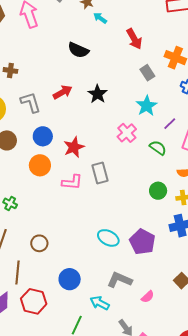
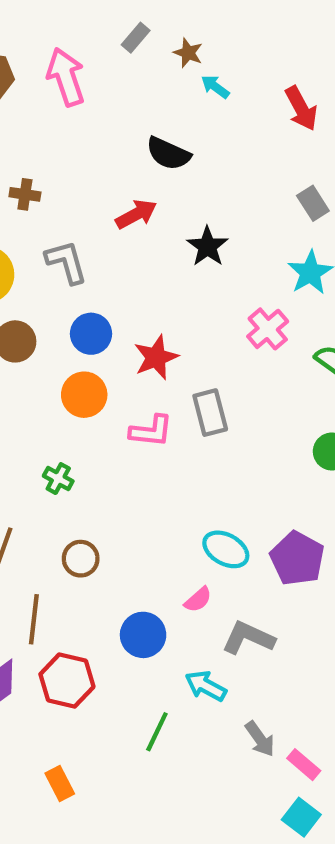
red arrow: (134, 39) -> (301, 108), moved
red arrow: (63, 92) -> (136, 214), moved
green cross: (10, 203) -> (58, 479), moved
pink semicircle: (148, 297) -> (198, 600), moved

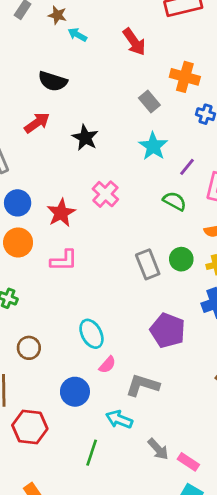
pink cross: (268, 329) -> (105, 194), moved
gray rectangle: (210, 413) -> (148, 264), moved
cyan ellipse: (226, 549) -> (91, 334), moved, turned 40

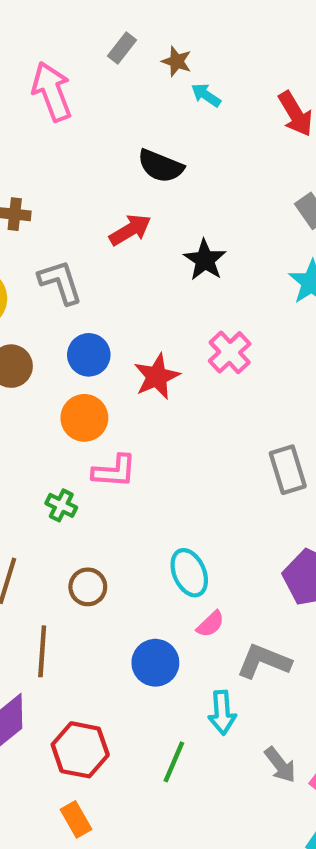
pink L-shape: (64, 260) -> (114, 471), moved
cyan arrow: (119, 419) -> (222, 713), turned -120
red hexagon: (30, 427) -> (80, 750), moved

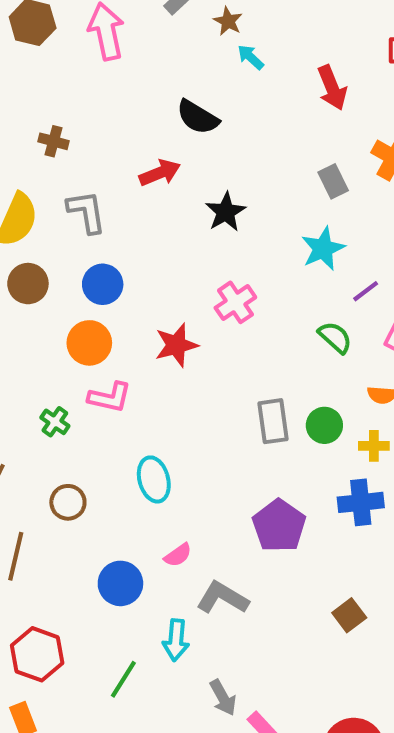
red star: (157, 376) -> (176, 345), moved
cyan ellipse: (189, 573) -> (154, 479), moved

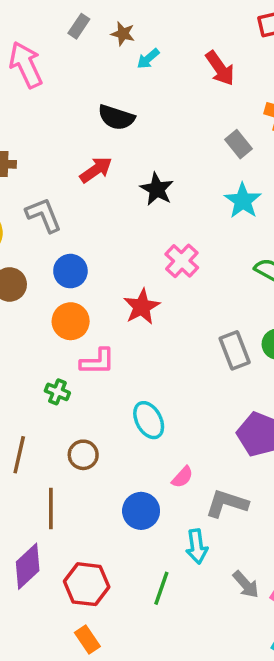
cyan arrow: (251, 57) -> (148, 59), turned -70

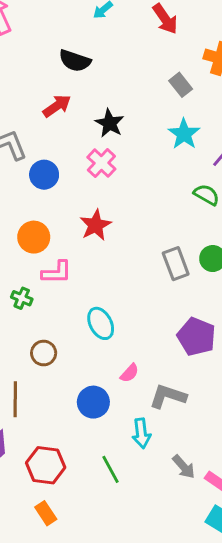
pink cross: (182, 261) -> (101, 163), moved
blue circle: (70, 271) -> (44, 175), moved
green line: (161, 588) -> (110, 469), turned -48

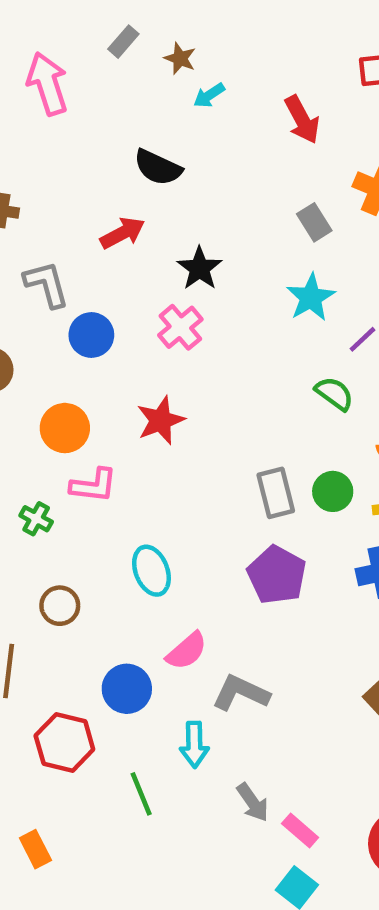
purple pentagon: (196, 337) -> (277, 575), moved
pink semicircle: (129, 373) -> (187, 651), size x1.4
red hexagon: (46, 465) -> (64, 742), moved

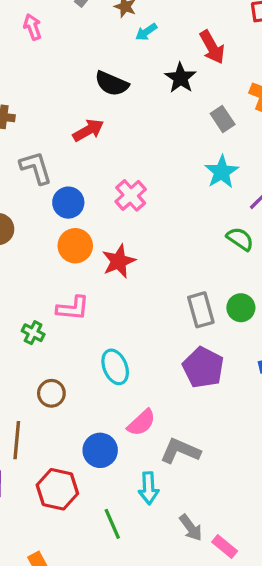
pink arrow: (47, 84) -> (33, 27), size x0.6
black star: (200, 268) -> (180, 78), moved
orange circle: (65, 428) -> (75, 246), moved

